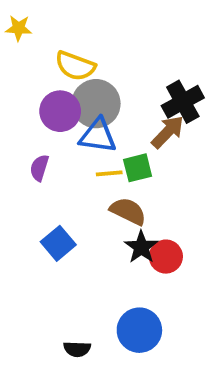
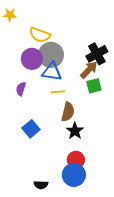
green square: (138, 168) -> (94, 86), moved
brown semicircle: (128, 211) -> (68, 112), turned 78
red circle: (166, 257) -> (76, 160), moved

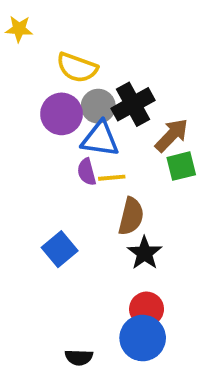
black cross: (97, 54) -> (133, 104), moved
gray circle: (51, 55) -> (98, 106), size x0.7
purple semicircle: (21, 89) -> (87, 172), moved, turned -32

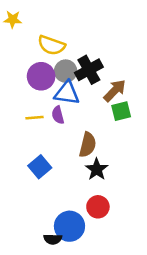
yellow line: (112, 178) -> (35, 118), moved
blue circle: (143, 338) -> (69, 226), moved

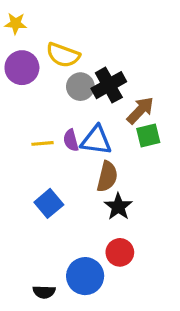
purple circle: (41, 76) -> (22, 68), moved
blue triangle: (67, 93) -> (96, 140), moved
black semicircle: (53, 239) -> (44, 292), moved

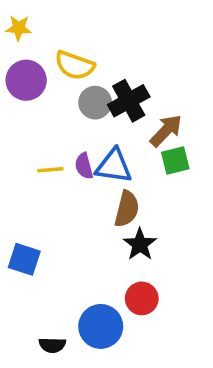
blue square: (49, 203) -> (24, 259), moved, turned -32

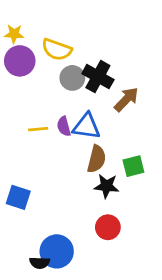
yellow star: (19, 28) -> (14, 34), moved
black cross: (129, 101) -> (98, 77), turned -32
green square: (175, 160) -> (133, 166), moved
black star: (140, 244) -> (106, 186), turned -30
blue circle: (101, 326) -> (57, 251), moved

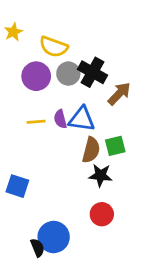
yellow star: (14, 34) -> (13, 32), turned -30
purple circle: (20, 61) -> (36, 76), moved
green square: (133, 166) -> (115, 146), moved
black semicircle: (40, 263) -> (38, 248), turned -114

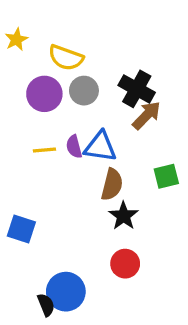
black cross: (92, 72) -> (137, 89), moved
green square: (115, 146) -> (166, 176), moved
black star: (100, 175) -> (123, 216), turned 30

